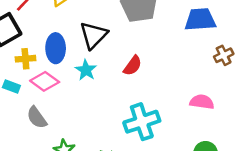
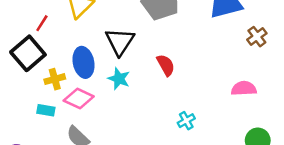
red semicircle: (133, 66) -> (166, 65), turned -55
cyan cross: (142, 122) -> (186, 121), size x0.5

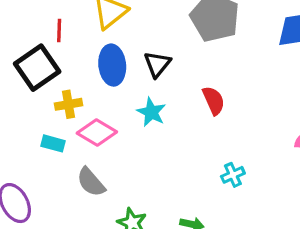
red line: (42, 23) -> (59, 30), turned -36
black triangle: (120, 41) -> (157, 64), size x0.7
blue ellipse: (84, 62) -> (112, 65), moved

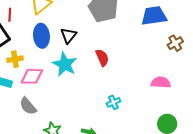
cyan star: (151, 112) -> (65, 64), size x1.4
pink diamond: (97, 132) -> (32, 76), turned -30

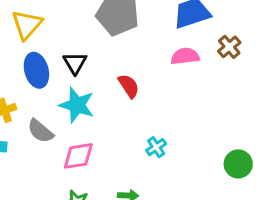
pink diamond: (32, 76) -> (78, 156), moved
pink semicircle: (161, 82) -> (185, 56), moved
gray semicircle: (28, 106) -> (40, 131), moved

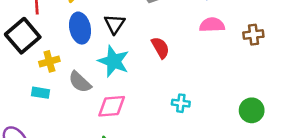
brown cross: (229, 47) -> (253, 35), moved, turned 30
cyan cross: (156, 147) -> (181, 103), turned 36
green circle: (238, 164) -> (252, 110), moved

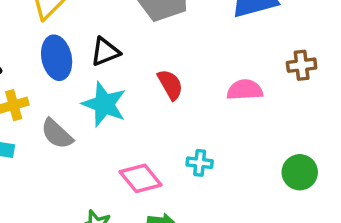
black triangle: (114, 24) -> (105, 52), turned 35
pink semicircle: (212, 25) -> (245, 90), moved
pink diamond: (112, 106) -> (141, 178), moved, turned 56

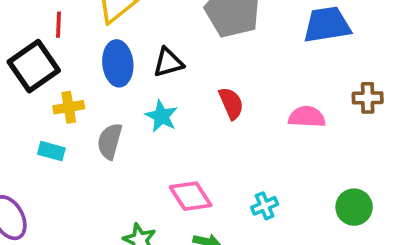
cyan star: (104, 104) -> (161, 116), size x0.7
gray semicircle: (57, 134) -> (110, 141), turned 56
cyan cross: (200, 163) -> (265, 206), moved, turned -35

